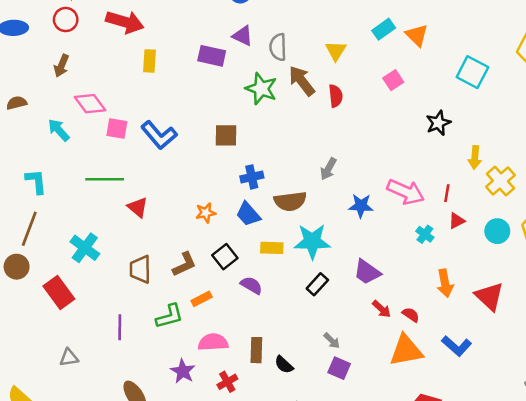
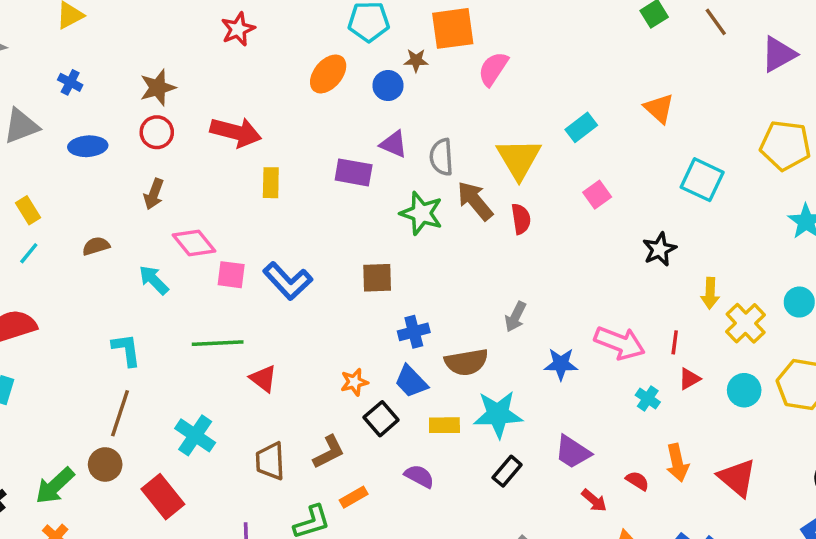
orange triangle: (417, 35) -> (659, 108), moved
yellow triangle: (336, 51) -> (519, 159), size x1.6
black square: (225, 257) -> (381, 419), moved
red semicircle: (411, 315) -> (637, 481), moved

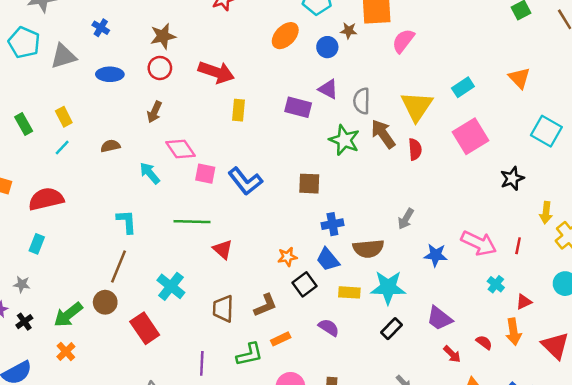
pink square: (597, 195) -> (471, 136), size x1.8
red triangle: (689, 379) -> (524, 302), moved

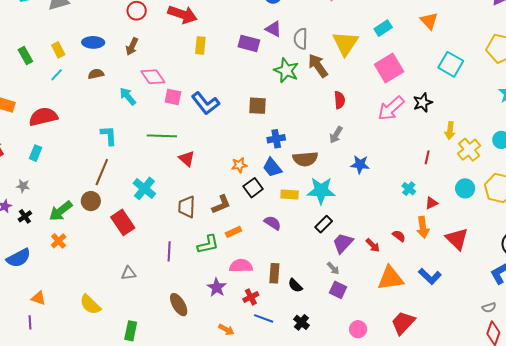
blue ellipse: (110, 74) -> (93, 42), moved
red semicircle: (415, 149) -> (340, 100), moved
pink arrow: (479, 243) -> (391, 108), moved, turned 112
purple trapezoid: (439, 318) -> (343, 243), moved, turned 95

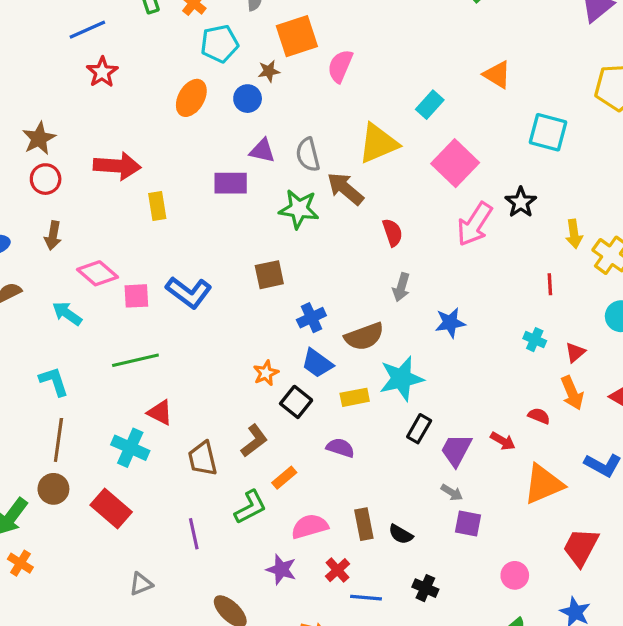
yellow triangle: (345, 43) -> (378, 143), turned 48
red triangle: (187, 159) -> (160, 412), moved

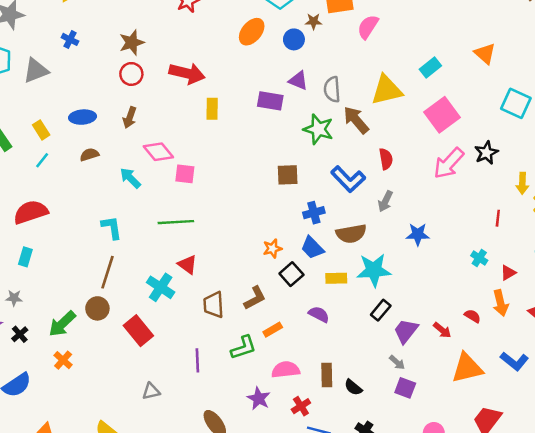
blue L-shape: (189, 292) -> (348, 179), moved

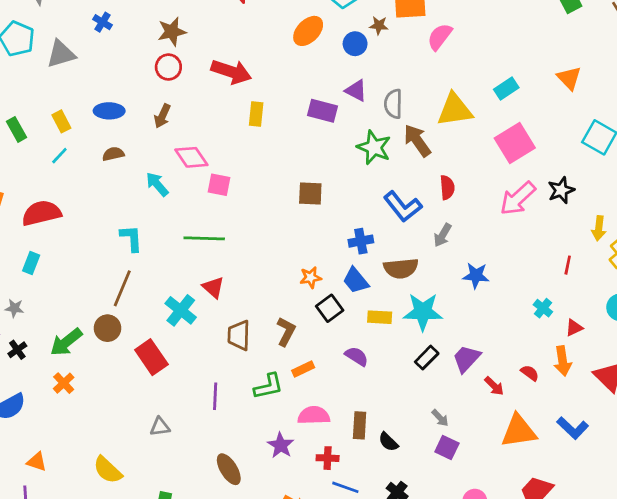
brown square: (288, 175) -> (310, 194), moved
brown L-shape: (255, 298) -> (286, 332), turned -40
purple trapezoid: (406, 331) -> (466, 359), moved
red cross: (301, 406) -> (328, 458), turned 30

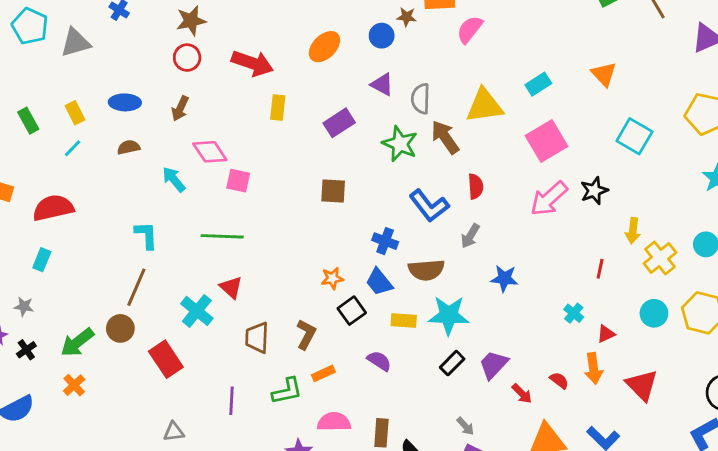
orange ellipse: (308, 31) -> (324, 47), moved
purple rectangle: (322, 111) -> (339, 123), moved, turned -48
blue cross: (361, 241) -> (385, 241), turned 30

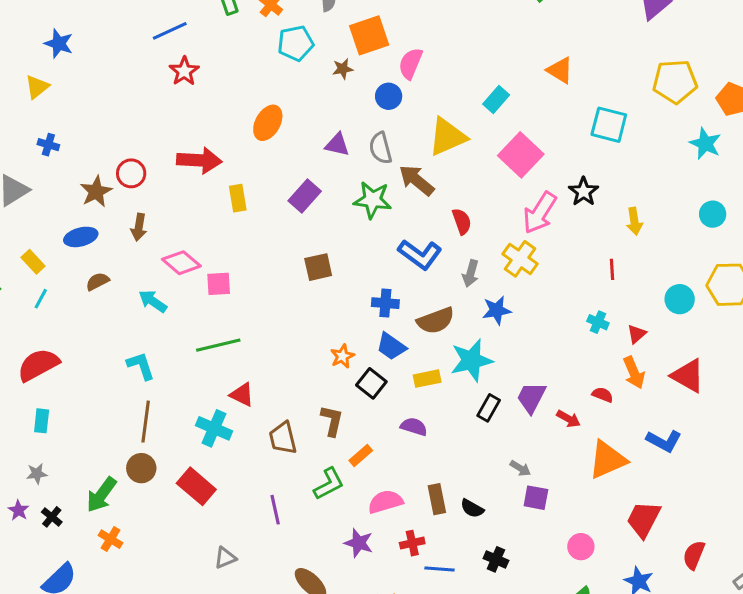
brown star: (191, 21) -> (96, 192), moved
blue circle: (382, 36) -> (389, 96), moved
yellow cross: (660, 258) -> (520, 259), moved
blue star: (504, 278) -> (497, 310), moved

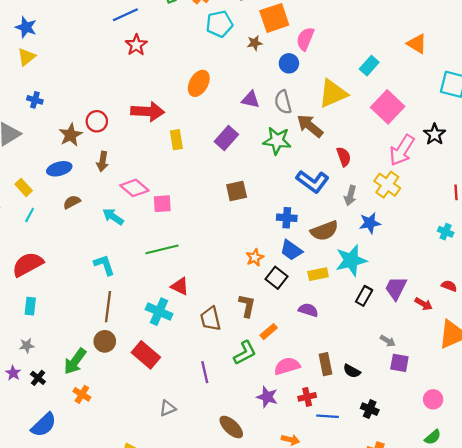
blue star: (59, 44) -> (26, 27), moved

